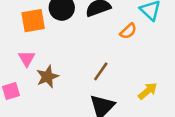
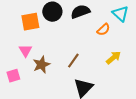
brown line: (101, 71) -> (73, 61), moved
yellow arrow: (148, 91) -> (113, 58), moved

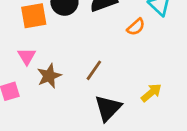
yellow arrow: (113, 58) -> (151, 93), moved

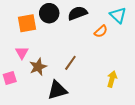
yellow arrow: (151, 93) -> (112, 79), turned -35
black triangle: (108, 108) -> (57, 90), moved, turned 30

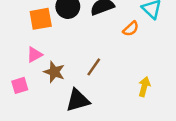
pink triangle: (22, 53) -> (35, 55), turned 32
brown star: (38, 67) -> (54, 72), turned -30

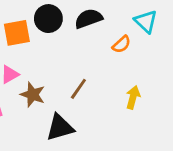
yellow arrow: (144, 87) -> (133, 97), moved

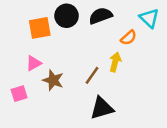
yellow arrow: (133, 97) -> (115, 62), moved
black triangle: (60, 127) -> (102, 108), moved

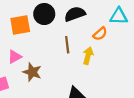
cyan triangle: (149, 18) -> (119, 16), turned -42
brown line: (92, 75) -> (67, 45), moved, turned -42

